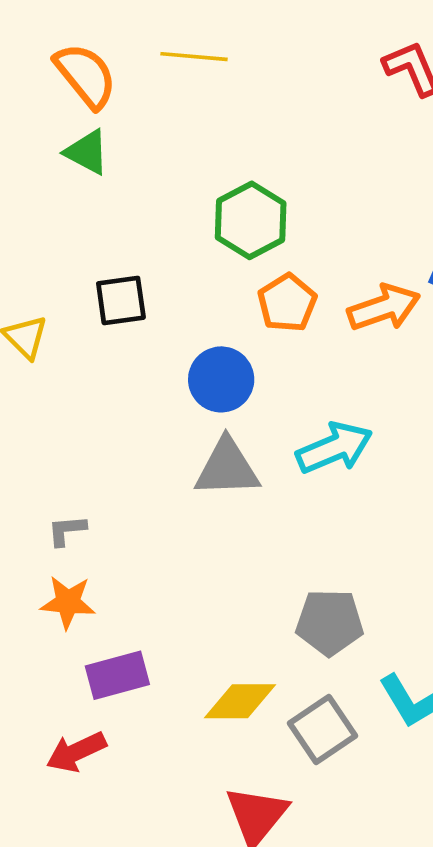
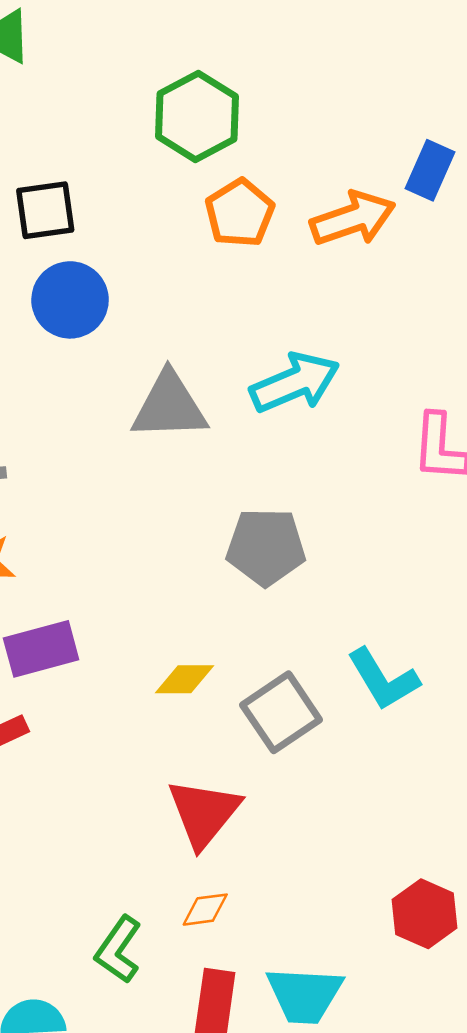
blue circle: (221, 379) -> (70, 300), moved
gray pentagon: (330, 622) -> (266, 547), moved
yellow diamond: (240, 701) -> (185, 679), size x0.7

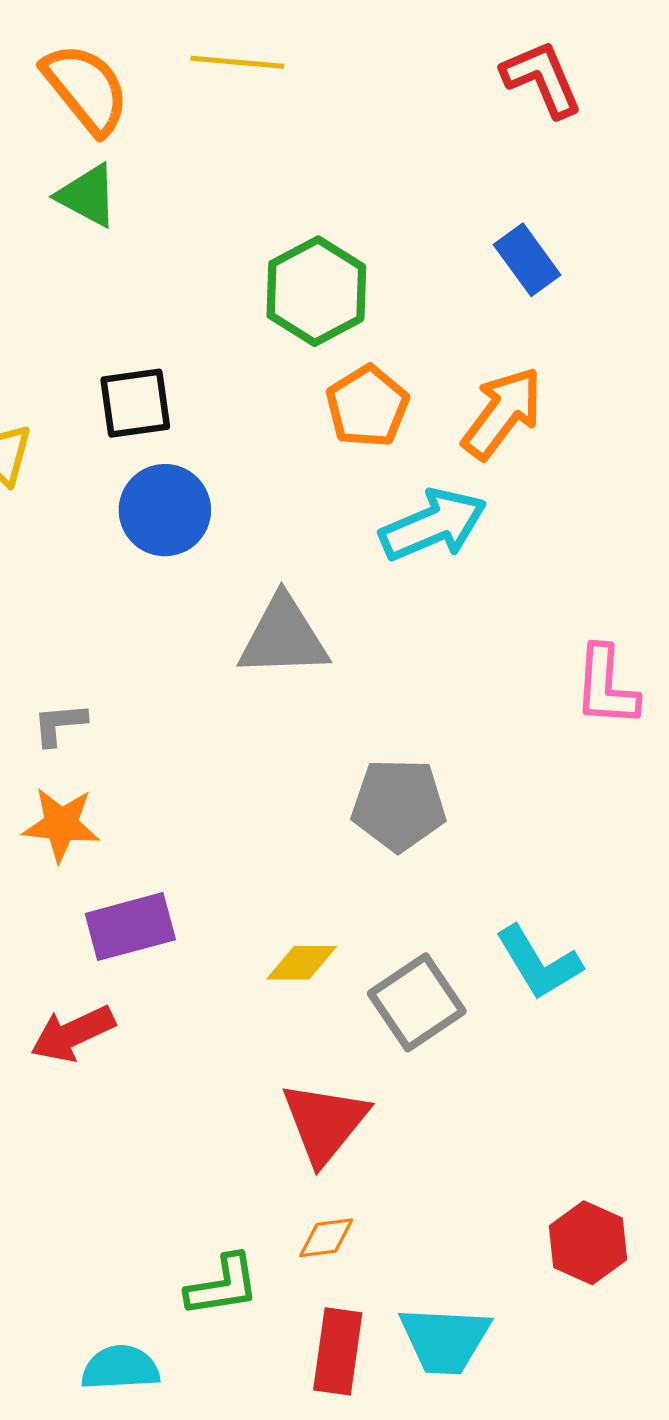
blue rectangle: (430, 170) -> (527, 260), moved, turned -60
orange arrow: (353, 219) -> (502, 413), turned -34
cyan arrow: (295, 383) -> (433, 525), moved
green L-shape: (118, 950) -> (222, 1286), turned -134

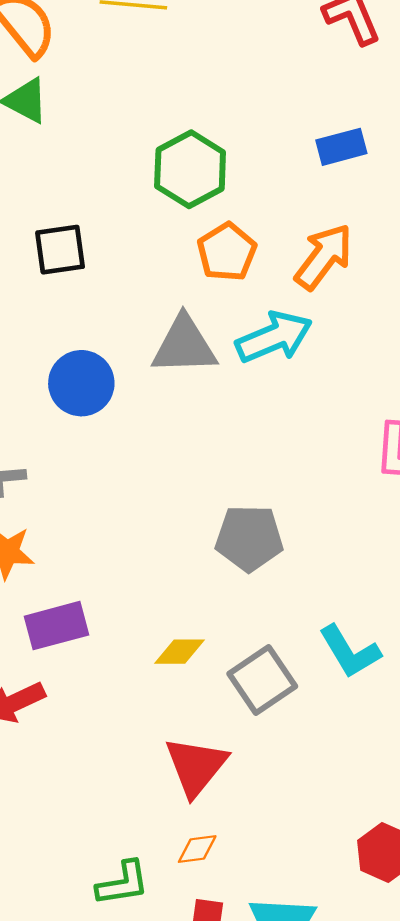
blue rectangle: (527, 260) -> (341, 147), turned -69
blue circle: (165, 510) -> (81, 383), moved
gray triangle: (283, 637) -> (184, 345), moved

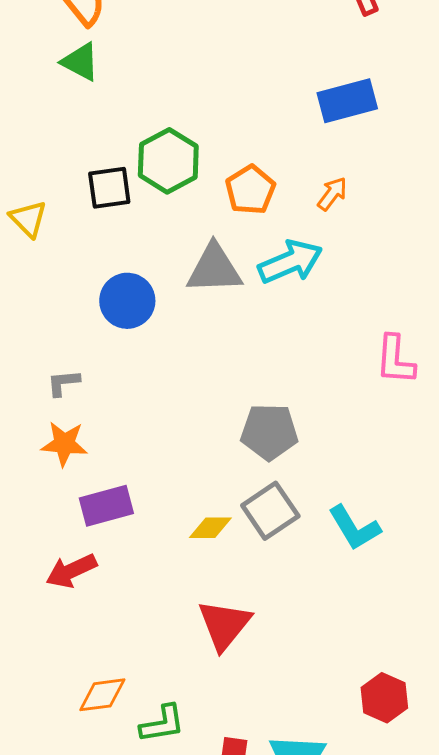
blue rectangle: (341, 147) -> (347, 101), size x1.4
green hexagon: (190, 169) -> (168, 161), moved
orange arrow: (324, 257) -> (332, 194), size x0.6
gray square: (262, 680) -> (270, 511), moved
orange diamond: (197, 849) -> (102, 695), moved, size x1.4

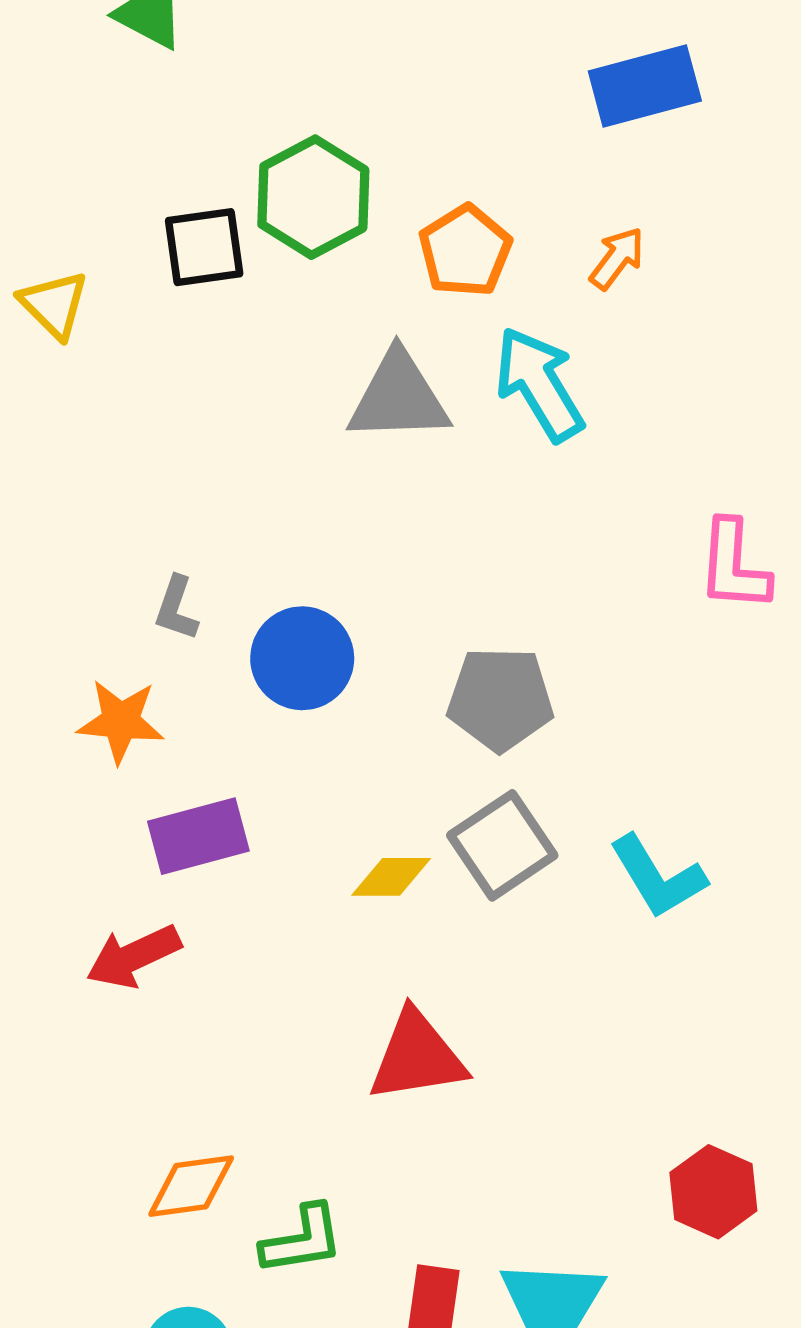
cyan arrow: (290, 262) -> (539, 384), turned -98
blue circle: (127, 301) -> (302, 658), moved
gray L-shape: (63, 383) -> (176, 608), moved, turned -66
red triangle: (224, 625) -> (417, 1056), turned 42

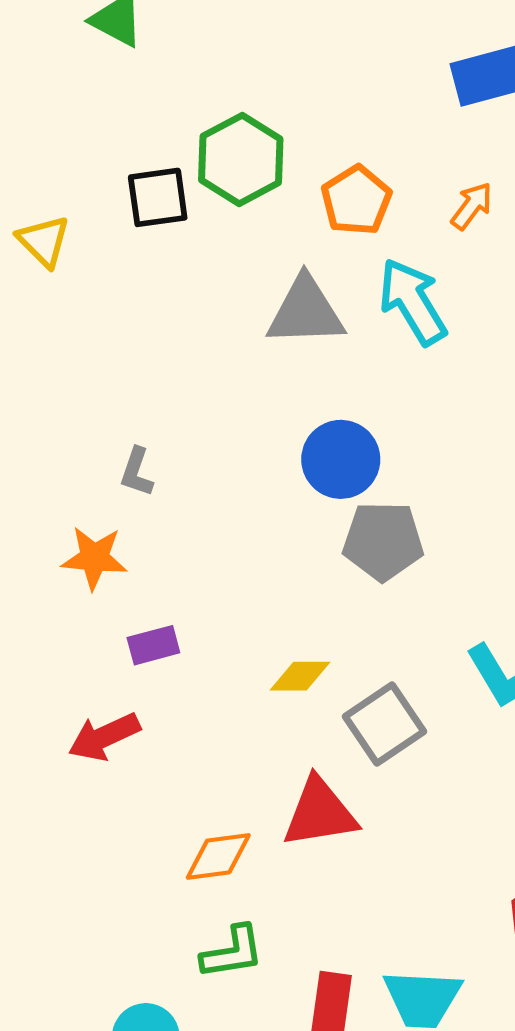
blue circle: (302, 658) -> (341, 459), moved
purple rectangle: (198, 836) -> (153, 645), size x0.7
gray square: (502, 845) -> (384, 724), moved
orange diamond: (191, 1186) -> (218, 856), moved

